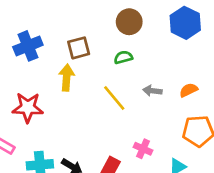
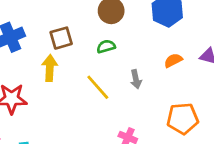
orange semicircle: (189, 90) -> (173, 60), moved
gray arrow: (152, 91) -> (136, 79), turned -108

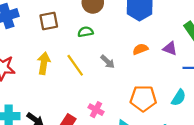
yellow arrow: (50, 68) -> (44, 63), moved
gray arrow: (136, 79) -> (108, 62), turned -40

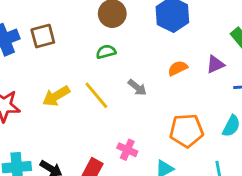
brown square: (49, 21) -> (43, 36), moved
purple triangle: (170, 49) -> (215, 64), turned -40
yellow arrow: (44, 63) -> (56, 96), turned -125

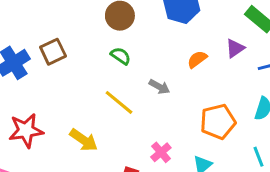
green semicircle: (106, 52) -> (121, 56), turned 60
yellow arrow: (56, 96) -> (84, 140), moved, turned -104
pink cross: (127, 150) -> (161, 152), turned 36

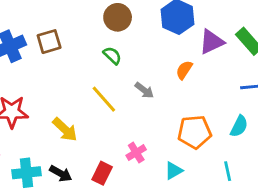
purple triangle: (235, 48) -> (212, 42), moved, size x1.4
orange semicircle: (197, 59) -> (184, 70), turned -30

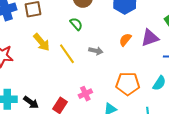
purple triangle: (212, 42) -> (150, 38), moved
gray arrow: (144, 90) -> (96, 51), turned -32
yellow arrow: (65, 130) -> (42, 42), moved

